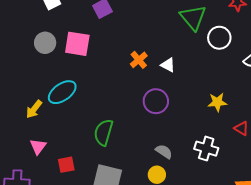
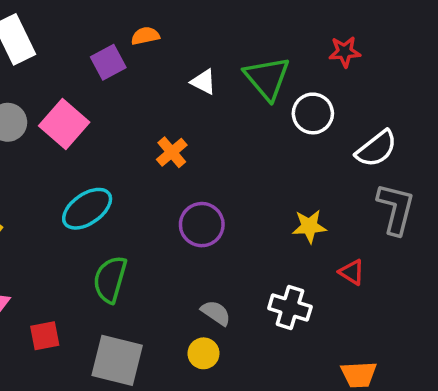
pink square: (77, 44) -> (64, 124), turned 32
white triangle: (168, 65) -> (203, 82), moved
cyan ellipse: (62, 92) -> (87, 209), moved

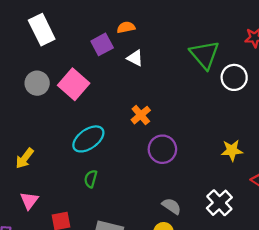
white triangle: (203, 82) -> (135, 58), moved
orange cross: (172, 152) -> (141, 115), moved
green semicircle: (110, 279) -> (91, 179), moved, size x0.6
white cross: (290, 307) -> (219, 203), turned 30

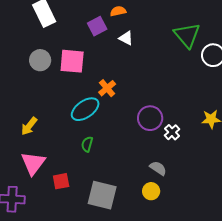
pink square: (74, 84) -> (72, 61), turned -36
orange cross: (141, 115) -> (107, 88), moved
pink triangle: (29, 200) -> (33, 163), size x1.5
white cross: (219, 203) -> (172, 132), moved, size x0.7

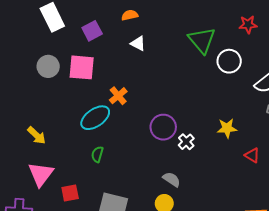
purple square: (97, 26) -> (92, 31), moved
yellow arrow: (29, 126) -> (37, 135), turned -84

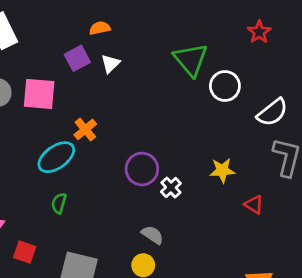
red star: (248, 25) -> (259, 32), moved, turned -30
purple square: (92, 31) -> (77, 58), moved
white triangle: (138, 43) -> (110, 64), turned 49
red square: (70, 193) -> (25, 252), turned 30

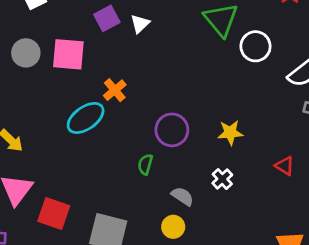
yellow star: (222, 170) -> (230, 133), moved
white cross: (171, 187) -> (222, 179), moved
green semicircle: (59, 203) -> (145, 164), moved
red square: (25, 252) -> (54, 214), size x1.4

